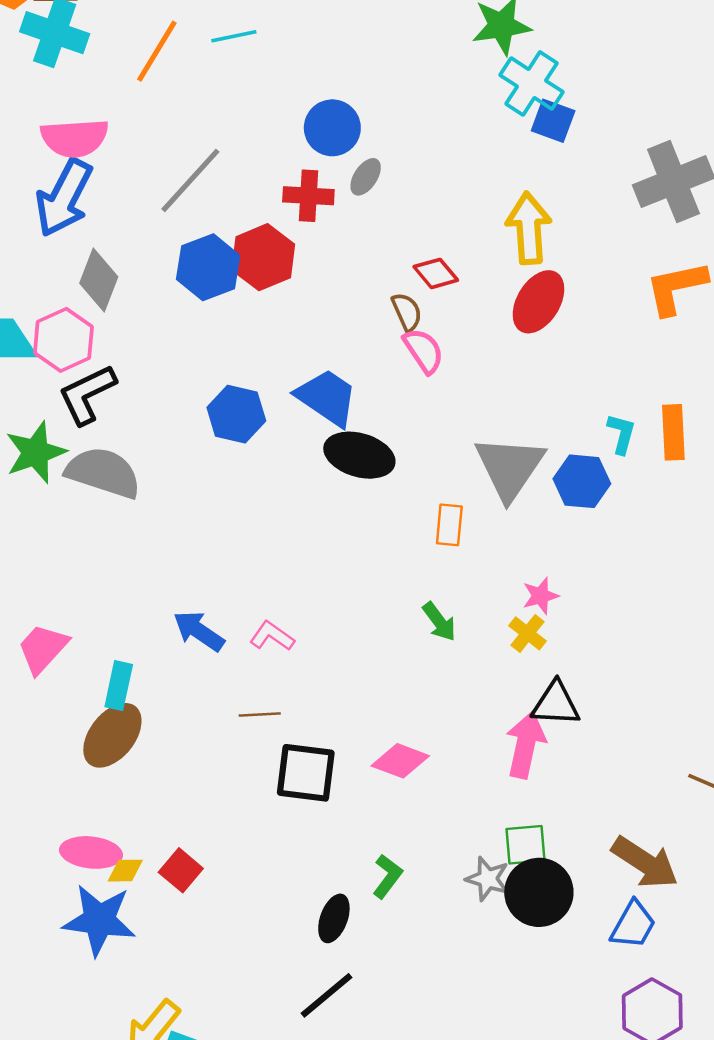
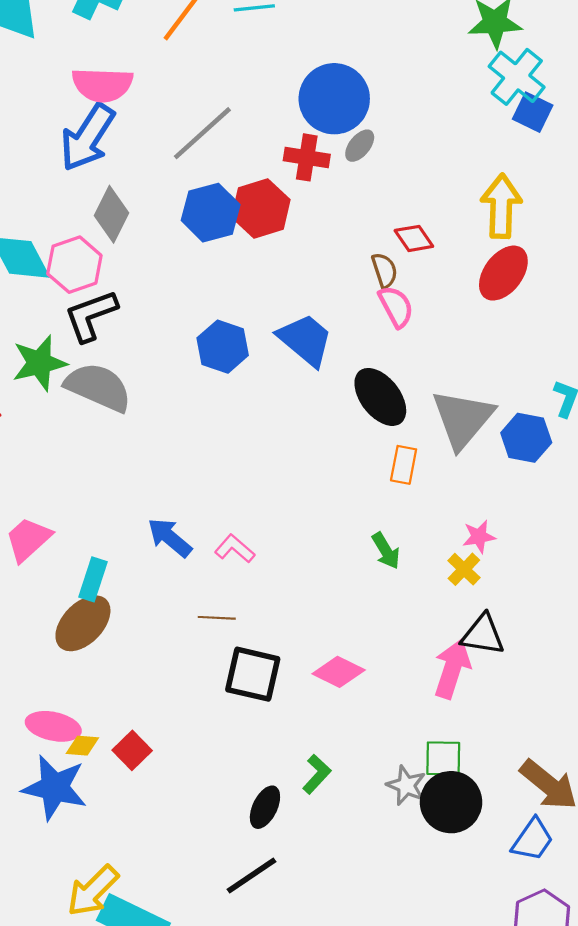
blue circle: (332, 128) -> (334, 99), size x1.4
black ellipse: (359, 455) -> (380, 397), moved, turned 30

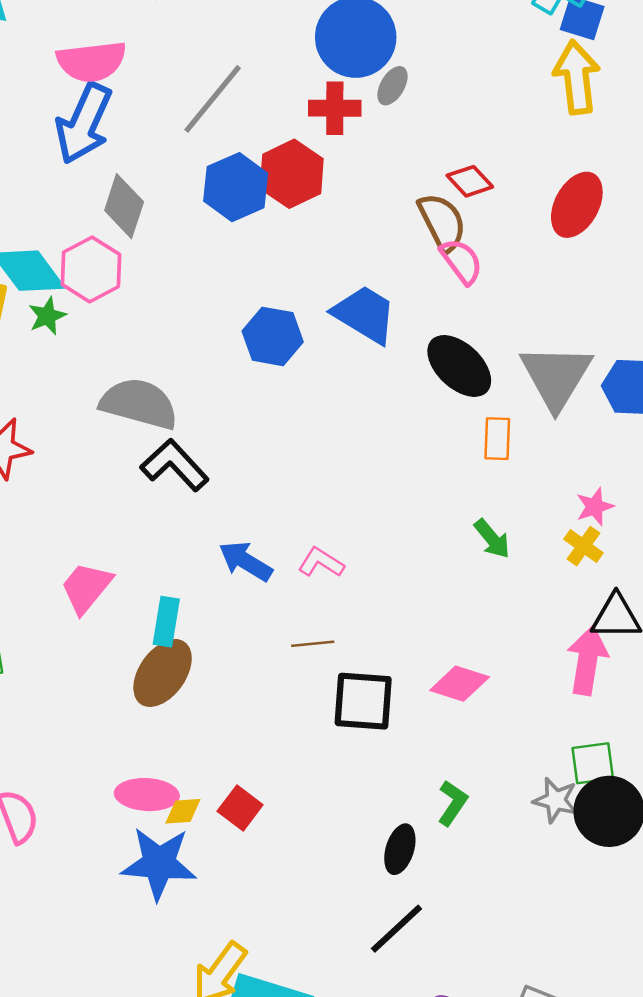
yellow arrow: (501, 206) -> (577, 77), moved
brown semicircle: (385, 270) -> (442, 222), size x1.5
black L-shape: (91, 316) -> (175, 465), moved, turned 76
green star: (39, 363) -> (47, 316), moved, size x0.6

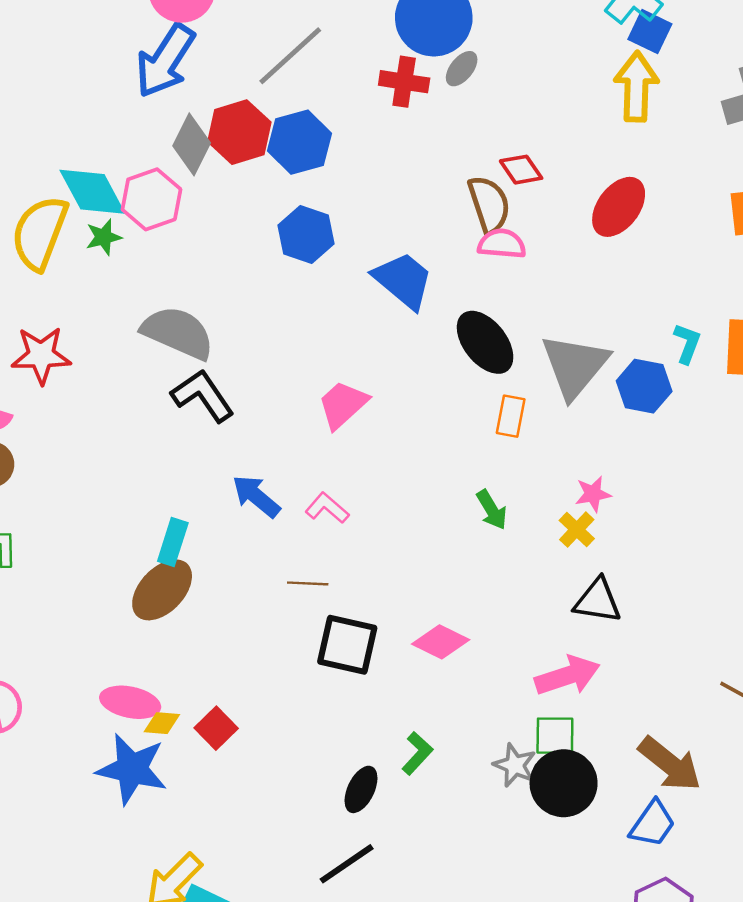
red hexagon: (292, 174) -> (239, 132), moved
pink semicircle: (461, 261) -> (502, 244), turned -57
blue hexagon: (273, 336) -> (306, 235), moved
pink trapezoid: (86, 588) -> (343, 405), moved
pink arrow: (587, 660) -> (567, 676), moved, turned 54

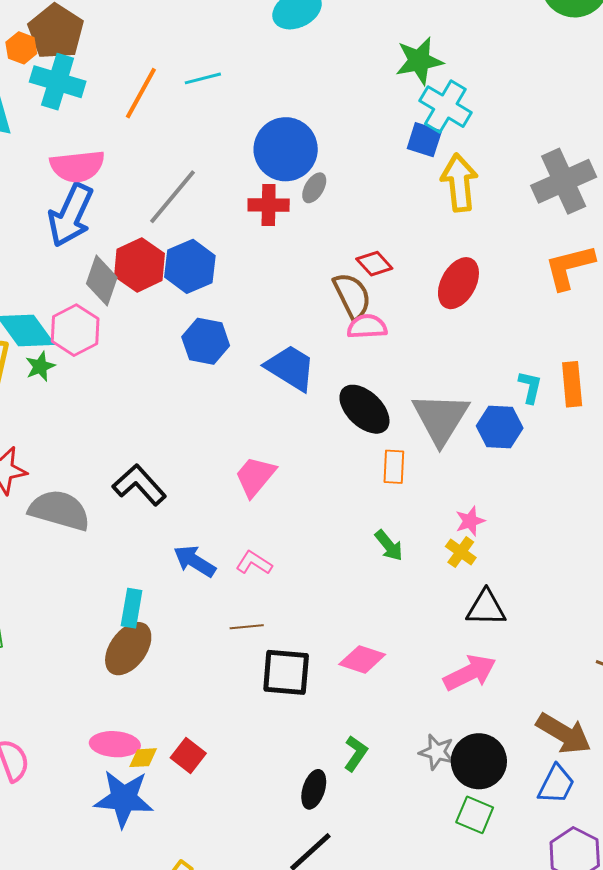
blue square: (650, 32) -> (424, 140), moved
gray semicircle: (178, 333) -> (59, 510), moved
green square: (555, 736) -> (475, 815), moved, turned 30

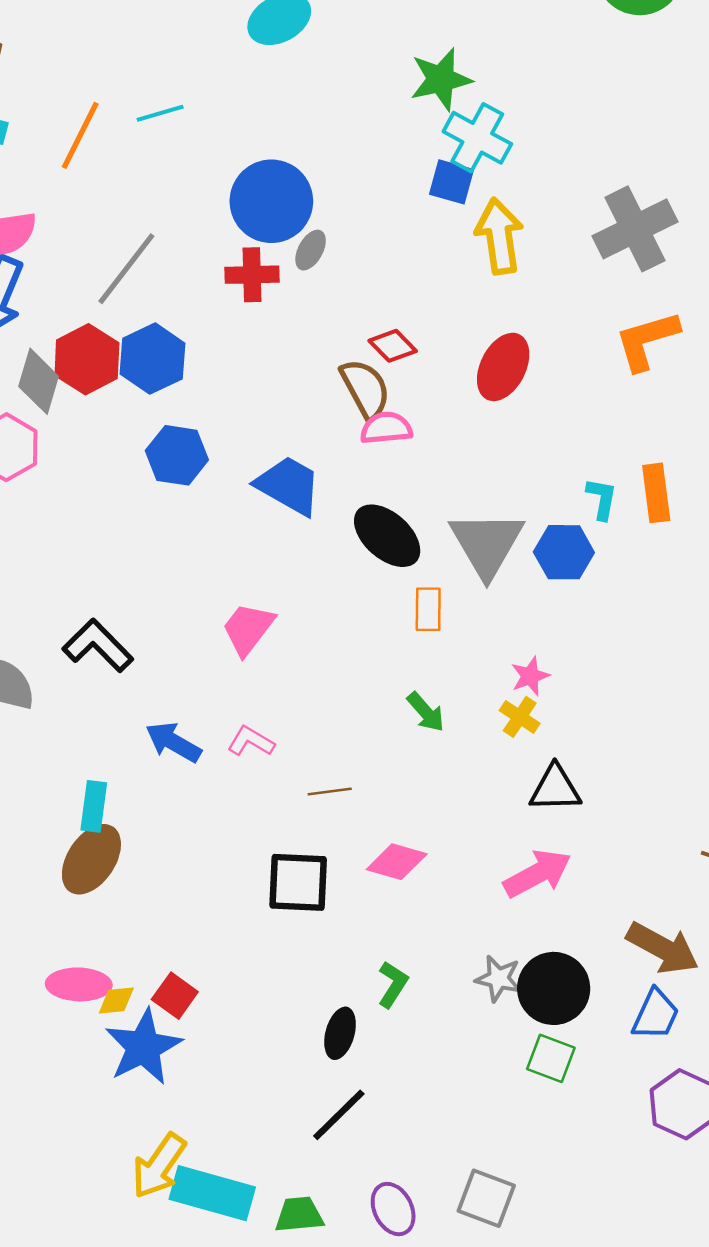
brown line: (247, 627) -> (330, 792), moved
blue star: (124, 799) -> (143, 1047), moved, turned -30

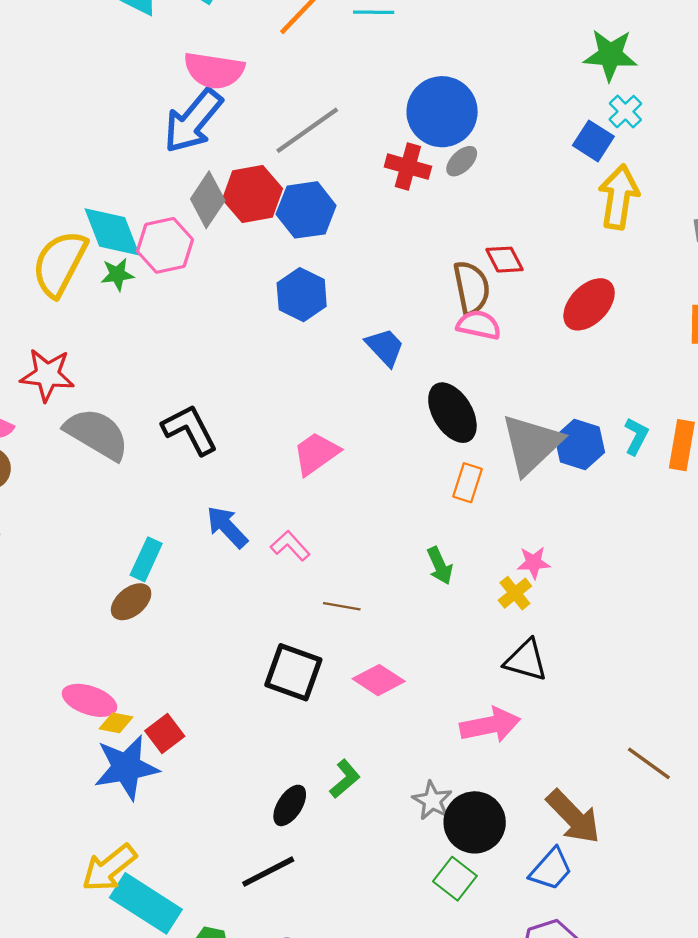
cyan cross: (477, 138) -> (625, 112), size x0.6
blue trapezoid: (289, 485) -> (385, 347), size x0.7
blue hexagon: (564, 552) -> (580, 444), moved
brown ellipse: (91, 859) -> (131, 602), size x0.7

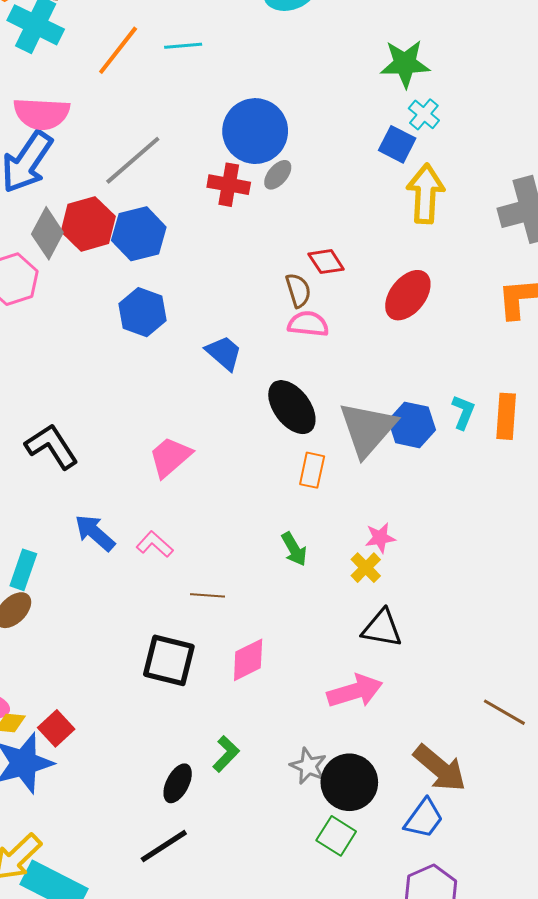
brown semicircle: (472, 288) -> (298, 290), size x0.7
pink diamond: (379, 680) -> (248, 660), turned -54

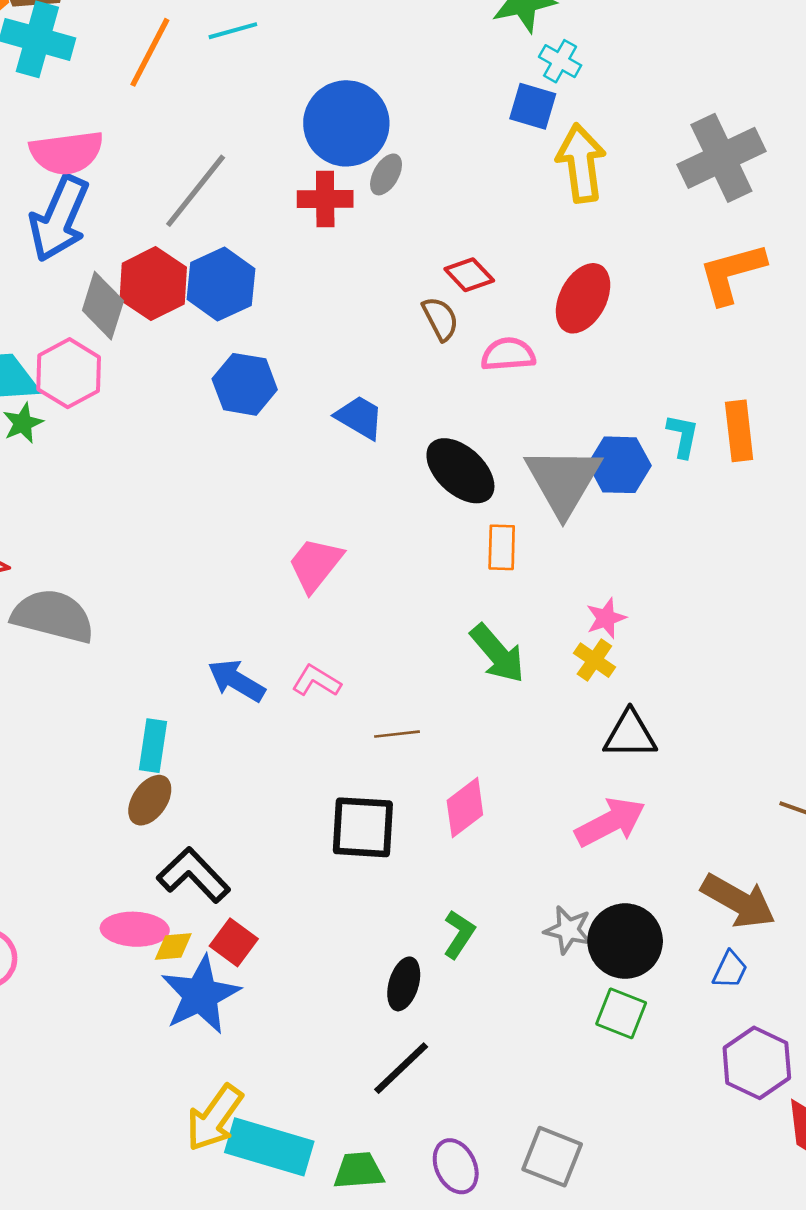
pink semicircle: (308, 324) -> (508, 354), moved
black L-shape: (52, 446) -> (194, 875), moved
green arrow: (294, 549) -> (498, 654), size x1.4
blue trapezoid: (424, 818) -> (730, 970), size x0.7

